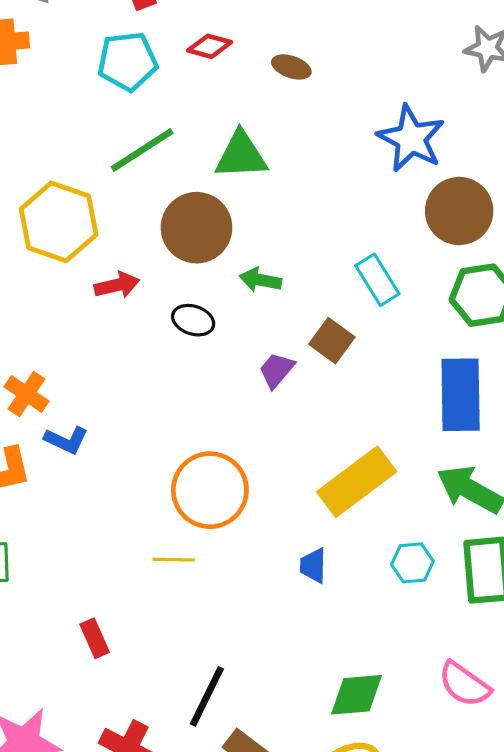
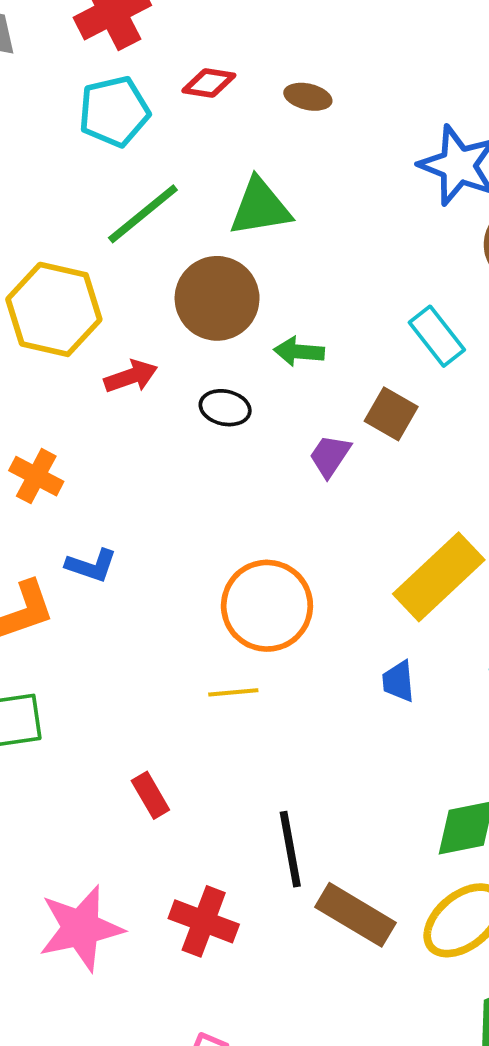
orange cross: (27, 394) -> (36, 476), moved
black line: (207, 696) -> (290, 849), turned -30

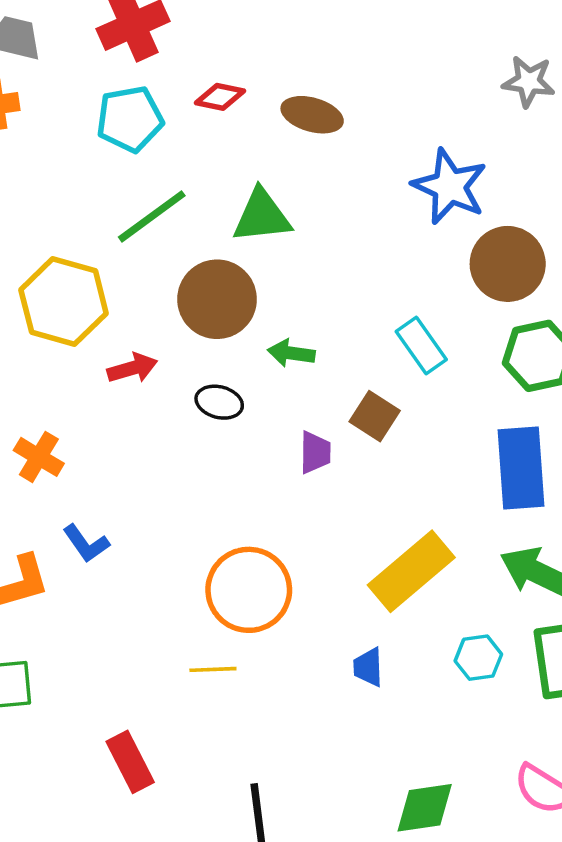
brown ellipse: (308, 97) -> (312, 115), size x1.4
purple trapezoid: (330, 456) -> (315, 452), turned 144
blue L-shape: (91, 565) -> (86, 543), turned 33
red rectangle: (150, 795) -> (130, 762), size x1.4

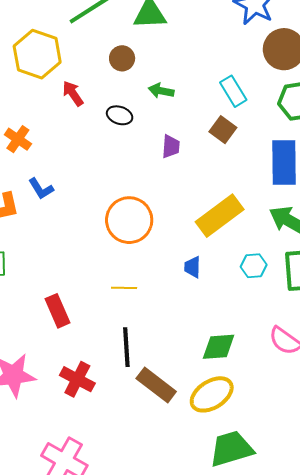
brown circle: (217, 299) -> (122, 58), size x0.6
red arrow: (132, 368) -> (73, 93), turned -112
brown square: (375, 416) -> (223, 130), moved
yellow line: (213, 669) -> (124, 288), moved

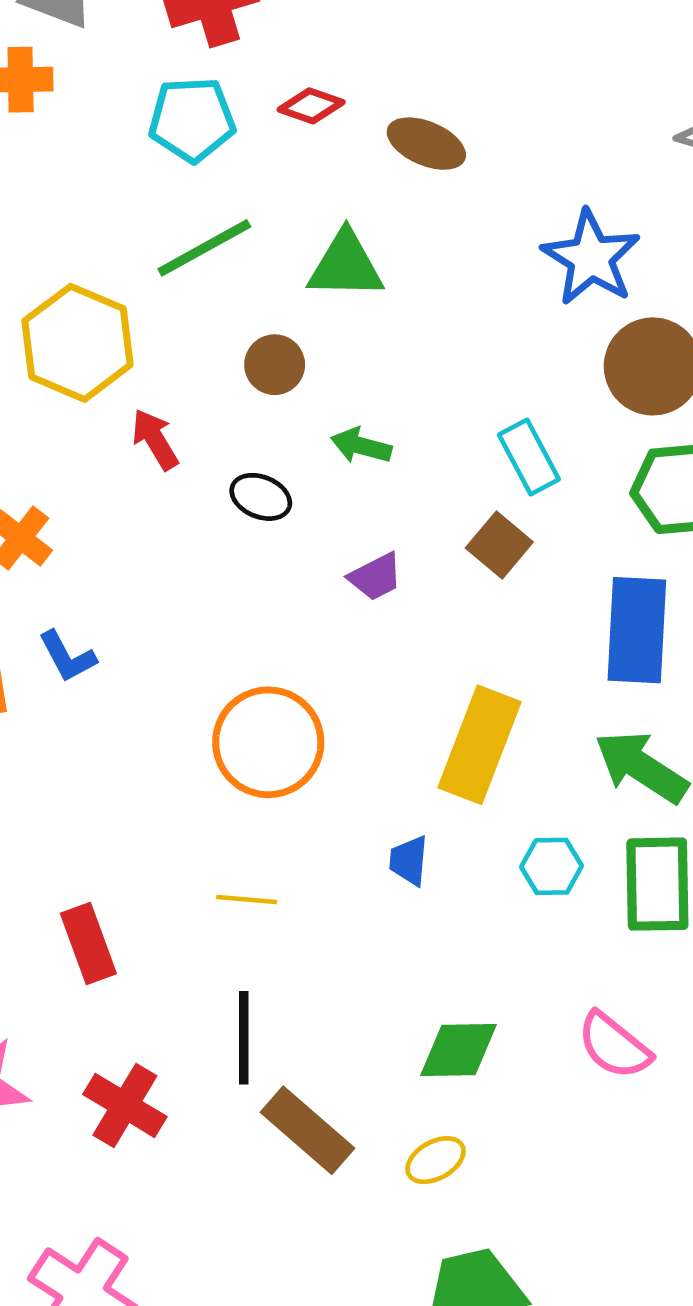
purple trapezoid: (171, 146) -> (376, 577), turned 55
yellow rectangle: (220, 216) -> (479, 745), turned -36
yellow ellipse: (212, 394) -> (436, 1160), size x0.6

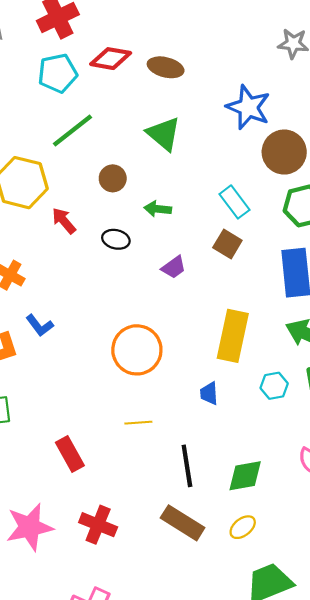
red diamond: (311, 106) -> (111, 59), size x1.4
green triangle: (346, 265) -> (164, 134), moved, turned 48
black line: (244, 1038) -> (187, 466), moved

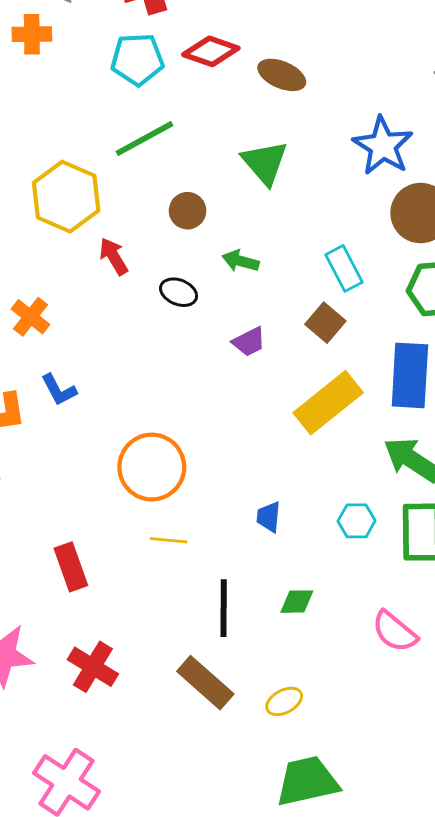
yellow rectangle: (233, 336) -> (328, 403), moved, turned 30
orange circle: (137, 350) -> (152, 467), moved
green diamond: (245, 476) -> (297, 602), moved, size x0.7

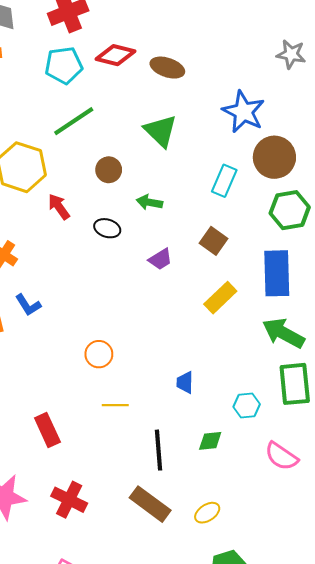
cyan rectangle: (344, 268) -> (224, 181), moved, turned 56
yellow rectangle: (328, 403) -> (220, 298), size x0.7
orange circle: (152, 467) -> (99, 354), size x0.6
cyan hexagon: (357, 521) -> (247, 405), moved

